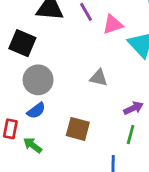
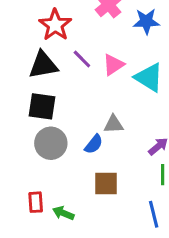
black square: (22, 43) -> (42, 106), moved
blue semicircle: (36, 111) -> (94, 144), moved

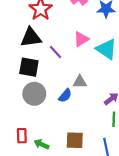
purple line: (82, 59) -> (56, 52), moved
brown square: (106, 183) -> (75, 140), moved

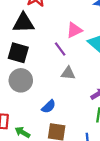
purple line: (56, 52) -> (60, 49), moved
blue semicircle: (65, 96) -> (49, 107), moved

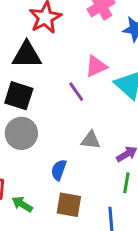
gray triangle: (68, 73) -> (91, 140), moved
blue semicircle: (49, 107) -> (59, 170), turned 152

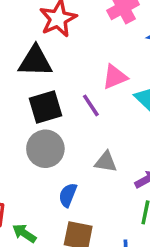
black square: (19, 96) -> (45, 107), moved, turned -36
gray circle: (21, 133) -> (45, 149), moved

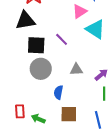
pink triangle: (115, 77) -> (80, 11), moved
black square: (45, 107) -> (36, 45), turned 30

